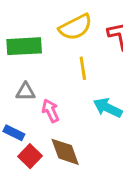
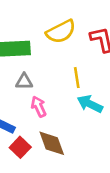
yellow line: (83, 68) -> (77, 78), moved
gray triangle: (26, 92) -> (24, 82), moved

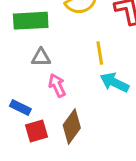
brown diamond: (52, 143) -> (72, 127), turned 56
red square: (20, 147) -> (37, 131), turned 30

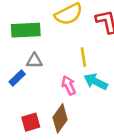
pink arrow: (57, 85) -> (69, 85), moved
blue rectangle: (20, 107) -> (17, 78), moved, turned -70

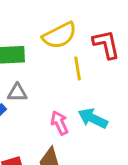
yellow line: (83, 57) -> (78, 69), moved

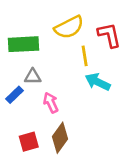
cyan arrow: (93, 118) -> (98, 82), moved
pink arrow: (60, 123) -> (51, 103), moved

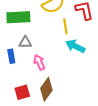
blue rectangle: (14, 95) -> (11, 56), turned -56

